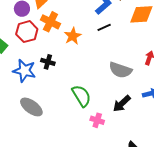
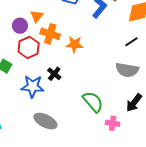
black line: (104, 27) -> (131, 42), moved
orange star: (73, 36) -> (74, 44), turned -30
black cross: (48, 62) -> (54, 74), turned 32

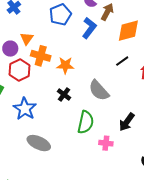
gray semicircle: (127, 70) -> (99, 90), moved, turned 40
black cross: (54, 74) -> (64, 94), moved
blue star: (33, 86) -> (25, 109), turned 30
green semicircle: (93, 102) -> (86, 122), turned 55

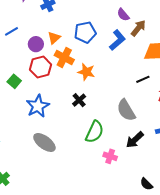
blue pentagon: (60, 15) -> (85, 32), moved
gray semicircle: (99, 90) -> (126, 110), moved

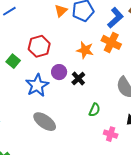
orange triangle: (54, 38) -> (61, 11), moved
purple circle: (36, 44) -> (59, 72), moved
orange cross: (64, 57) -> (111, 42), moved
green semicircle: (95, 132) -> (95, 110), size x0.6

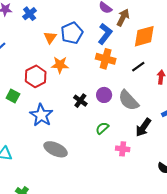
orange star: (85, 50) -> (60, 65), moved
purple circle: (59, 72) -> (104, 95), moved
green semicircle: (95, 110) -> (102, 128), turned -144

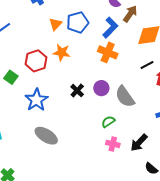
black line: (138, 67) -> (147, 65), moved
black arrow: (143, 127) -> (139, 143), moved
green semicircle: (102, 128) -> (108, 122), moved

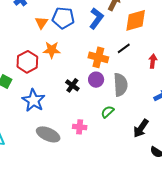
blue pentagon: (78, 22) -> (63, 18), turned 30
orange cross: (108, 52) -> (98, 57), moved
black line: (147, 65) -> (124, 48), moved
gray semicircle: (125, 97) -> (121, 85), turned -140
pink cross: (113, 144) -> (80, 127), moved

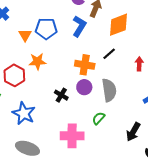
pink cross: (80, 127) -> (72, 136), size x1.6
gray ellipse: (48, 134) -> (27, 148), moved

